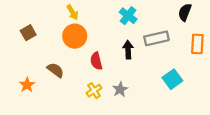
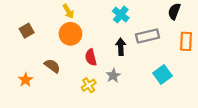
gray star: (120, 89) -> (113, 76), moved

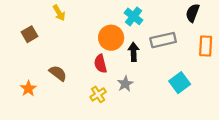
yellow arrow: (68, 11) -> (59, 13), moved
orange circle: (70, 34) -> (111, 38), moved

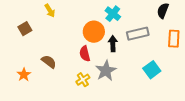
gray star: (125, 84) -> (106, 71), size x1.5

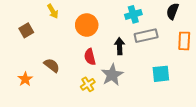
cyan cross: (113, 14) -> (133, 14), moved, turned 35
orange circle: (94, 32) -> (87, 25), moved
cyan square: (152, 70) -> (161, 74), turned 30

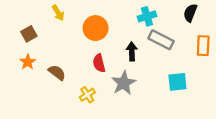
gray rectangle: (146, 36) -> (161, 40), turned 40
orange star: (25, 79) -> (28, 62), moved
yellow cross: (88, 84) -> (87, 95), moved

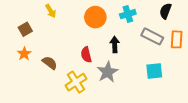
orange circle: (96, 28) -> (95, 17), moved
gray rectangle: (161, 40) -> (152, 36), moved
yellow cross: (87, 95) -> (76, 82), size x1.5

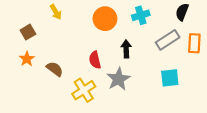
gray rectangle: (152, 36) -> (168, 40), turned -60

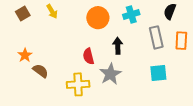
brown square: (28, 32) -> (23, 14), moved
gray rectangle: (168, 40) -> (156, 37), turned -70
brown semicircle: (55, 69) -> (41, 71), moved
yellow cross: (84, 90) -> (78, 84), turned 30

